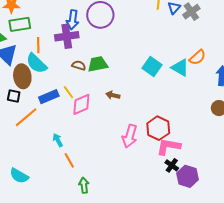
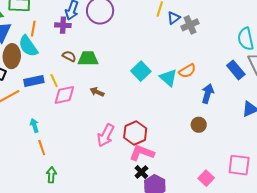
purple cross: (67, 36) -> (63, 25), size x0.7

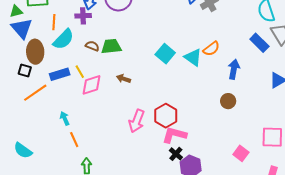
cyan semicircle: (28, 46) -> (63, 39), moved, turned -95

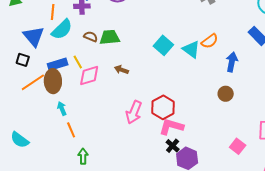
blue triangle: (22, 28) -> (34, 36), moved
brown ellipse: (35, 52) -> (53, 81), moved

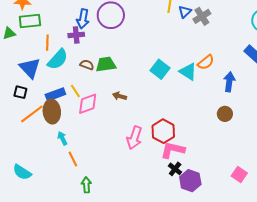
pink square: (238, 146) -> (239, 175), moved

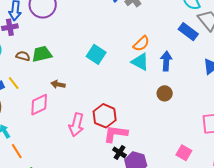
cyan triangle: (188, 72) -> (140, 62), moved
pink diamond: (88, 104) -> (39, 105), moved

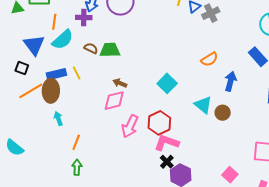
cyan square: (96, 54) -> (167, 83), moved
cyan triangle: (140, 62) -> (203, 105), moved
pink diamond: (39, 105) -> (114, 101), moved
orange line: (17, 151) -> (76, 142), moved, turned 42

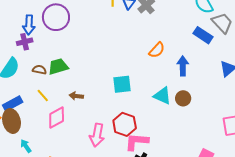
yellow line: (77, 73) -> (43, 95), moved
cyan square: (167, 83) -> (122, 84), turned -36
pink diamond: (114, 101) -> (57, 118), moved

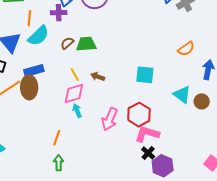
brown semicircle: (39, 70) -> (67, 43), turned -64
yellow line: (43, 95) -> (75, 74), moved
cyan arrow: (26, 146) -> (77, 111), moved

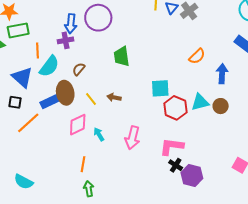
green trapezoid: (86, 44) -> (122, 56), moved, turned -85
brown ellipse: (29, 87) -> (65, 93), moved
pink diamond: (74, 93) -> (78, 125), moved
cyan triangle: (182, 95) -> (200, 102), turned -42
red hexagon: (139, 115) -> (175, 108), moved

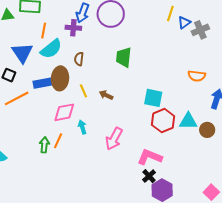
orange semicircle: (197, 56) -> (197, 76), turned 36
brown semicircle: (79, 69) -> (79, 59), turned -48
orange line: (83, 164) -> (58, 141), moved
green arrow: (89, 189) -> (44, 145), moved

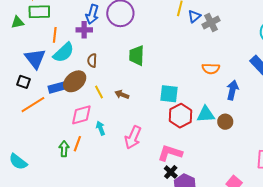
brown ellipse: (60, 78) -> (75, 81), turned 50

